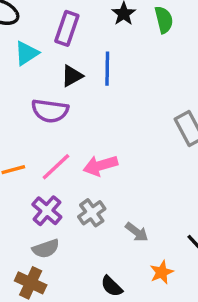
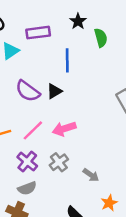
green semicircle: (164, 20) -> (101, 38), moved
purple rectangle: (67, 28) -> (38, 33), turned 65
black triangle: (72, 76) -> (54, 91), moved
purple semicircle: (50, 111) -> (28, 91), turned 30

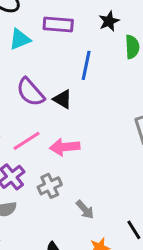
black triangle: (54, 91) -> (63, 99), turned 49

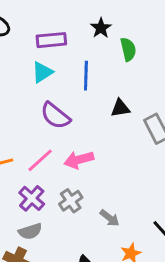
cyan triangle: (20, 39) -> (42, 72), moved
purple semicircle: (30, 92) -> (55, 116), moved
black triangle: (63, 99) -> (120, 108), moved, turned -30

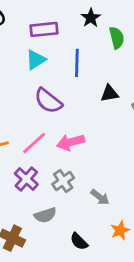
gray semicircle: (30, 231) -> (45, 215), moved

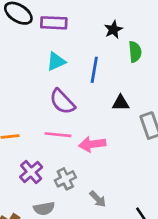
purple rectangle: (44, 29) -> (54, 23), moved
pink arrow: (71, 142) -> (92, 144), moved
pink line: (34, 143) -> (58, 135), moved, turned 40

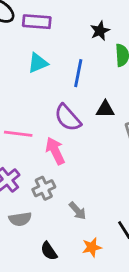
purple semicircle: (62, 102) -> (68, 118), moved
pink line: (58, 135) -> (18, 134), moved
pink arrow: (92, 144) -> (55, 151), moved, turned 70

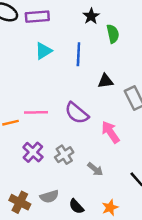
purple semicircle: (68, 118) -> (77, 113), moved
pink arrow: (55, 151) -> (110, 132), moved
gray semicircle: (20, 219) -> (49, 196), moved
orange star: (92, 247) -> (110, 208), moved

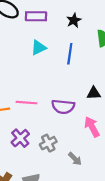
black star: (91, 16) -> (74, 20), moved
black triangle: (105, 81) -> (94, 93), moved
purple semicircle: (77, 113) -> (63, 107), turned -40

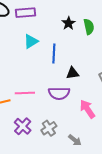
black star: (74, 20) -> (69, 23), moved
blue line: (70, 54) -> (54, 54), moved
black triangle: (94, 93) -> (73, 73), moved

